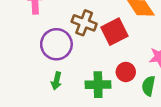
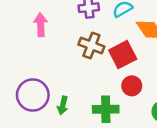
purple circle: (56, 44) -> (33, 95), moved
red circle: (126, 72) -> (132, 86), moved

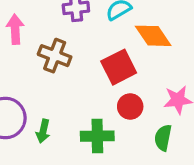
brown cross: (91, 45) -> (55, 56), moved

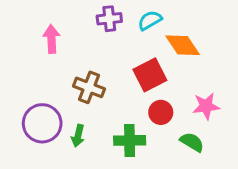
brown cross: (55, 56) -> (89, 87), moved
green semicircle: (163, 138) -> (192, 142), turned 110

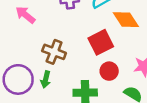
pink arrow: (52, 39) -> (25, 15), turned -48
green arrow: (78, 136) -> (46, 79), moved

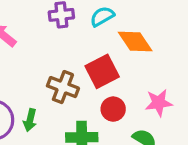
brown cross: (54, 52) -> (63, 87), moved

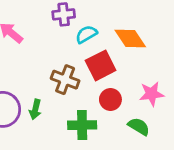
cyan semicircle: (102, 16) -> (86, 34), moved

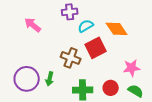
red circle: (110, 99) -> (111, 88), moved
green semicircle: (139, 126) -> (136, 91), moved

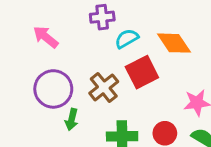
brown cross: (71, 58) -> (104, 87), turned 30
purple circle: (27, 79) -> (53, 89), moved

